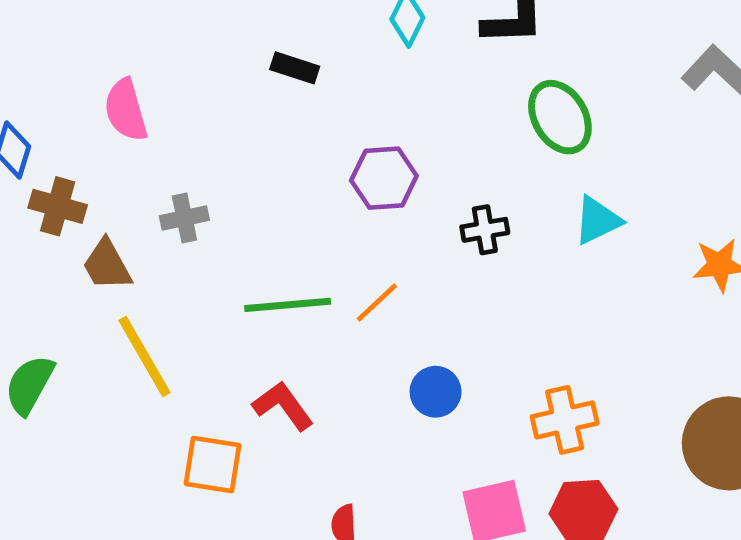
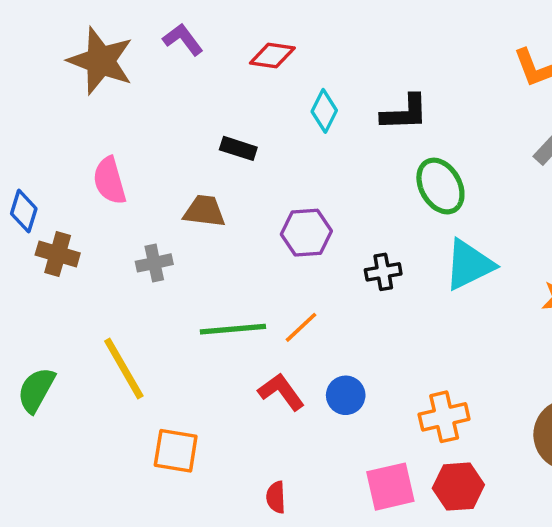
cyan triangle: (597, 220) -> (469, 265), size x1.4
brown trapezoid: (107, 265) -> (204, 211), moved, turned 126
red L-shape: (283, 406) -> (281, 392), moved

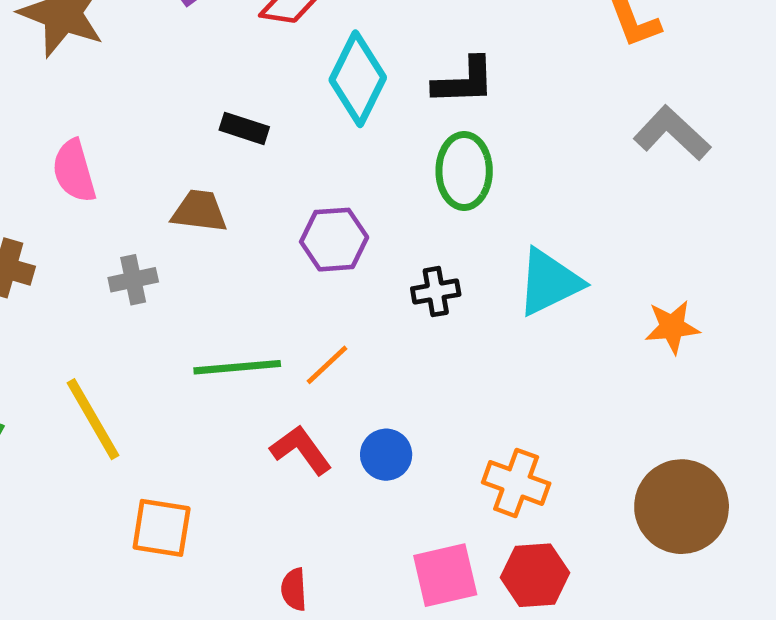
cyan diamond: (324, 111) -> (358, 79), size x1.6
green ellipse: (440, 186) -> (464, 171), moved, turned 30
orange cross: (444, 417) -> (516, 483), turned 33

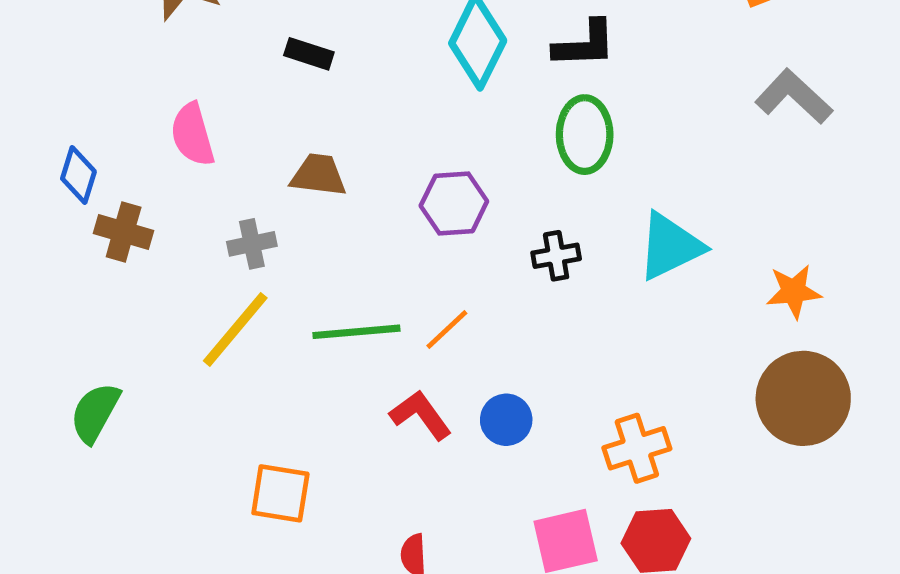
black rectangle: (244, 128) -> (309, 54), moved
yellow line: (93, 419) -> (235, 329), moved, turned 70
orange cross: (516, 483) -> (637, 448), turned -38
brown circle: (682, 507) -> (803, 398), moved

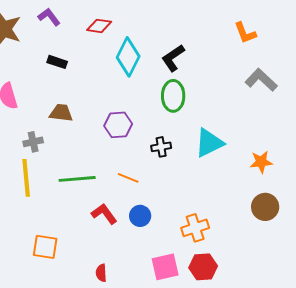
black L-shape: (585, 44) -> (173, 58), turned 148
yellow line: (235, 329) -> (26, 178), turned -45
orange line: (447, 329) -> (128, 178), moved, turned 65
brown circle: (803, 398) -> (265, 207), size x0.7

